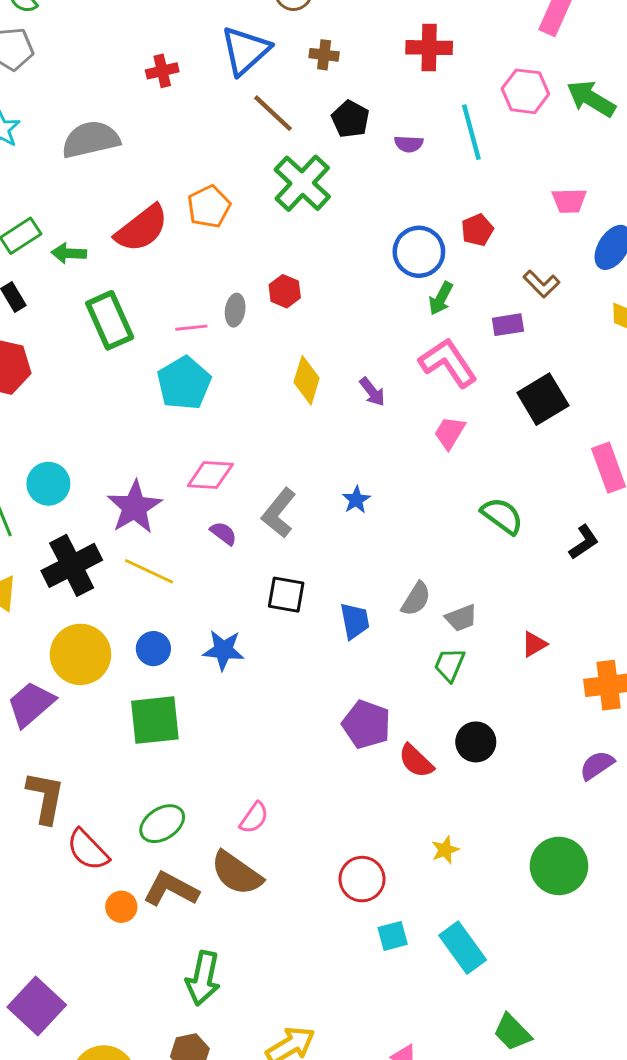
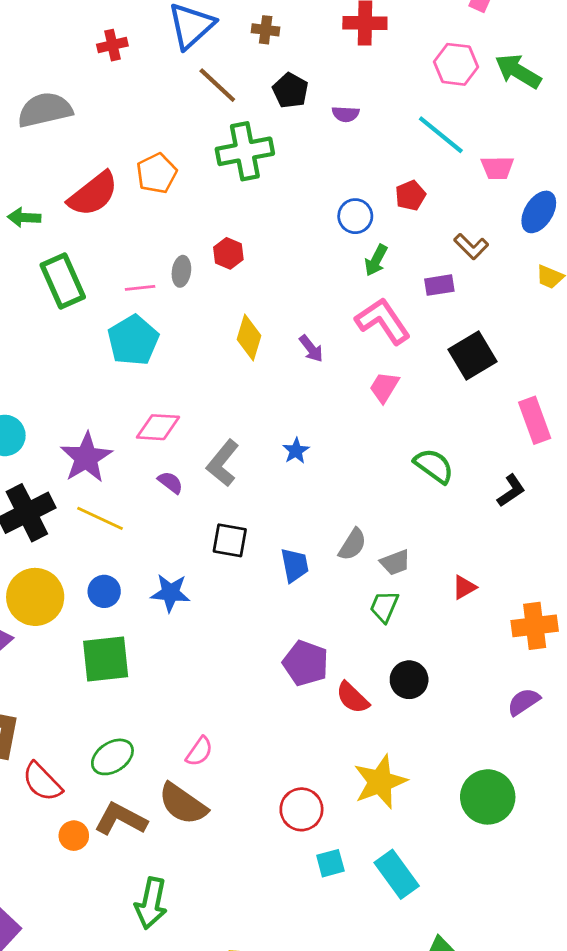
cyan line: (471, 132) -> (441, 135), moved, turned -36
green cross: (302, 183) -> (245, 151), turned 36
blue circle: (419, 252) -> (355, 216), size x0.7
yellow star: (445, 850) -> (380, 782), size x2.0

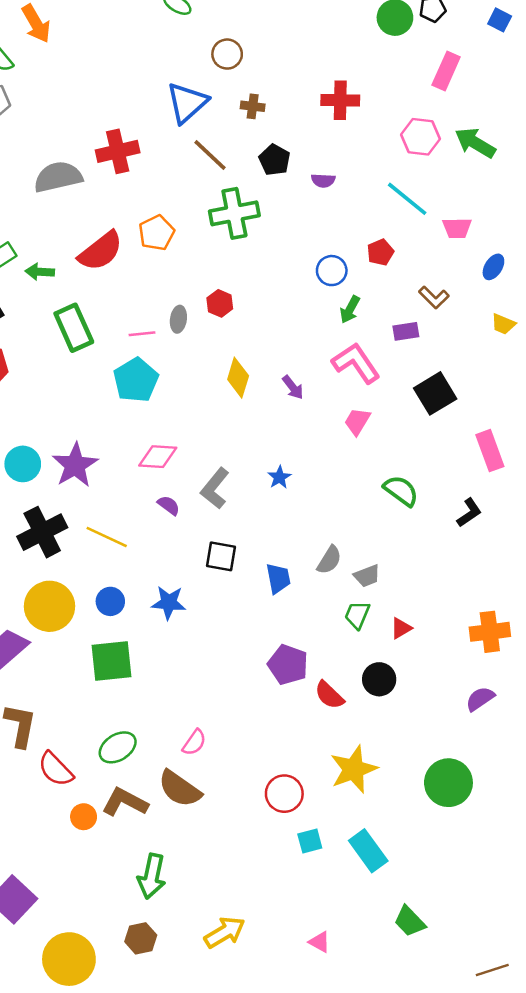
red cross: (112, 45) -> (118, 151), moved, size x1.6
blue ellipse: (539, 212) -> (493, 267), size x0.7
purple star: (86, 458) -> (75, 465), moved
red triangle: (464, 587) -> (401, 628), moved

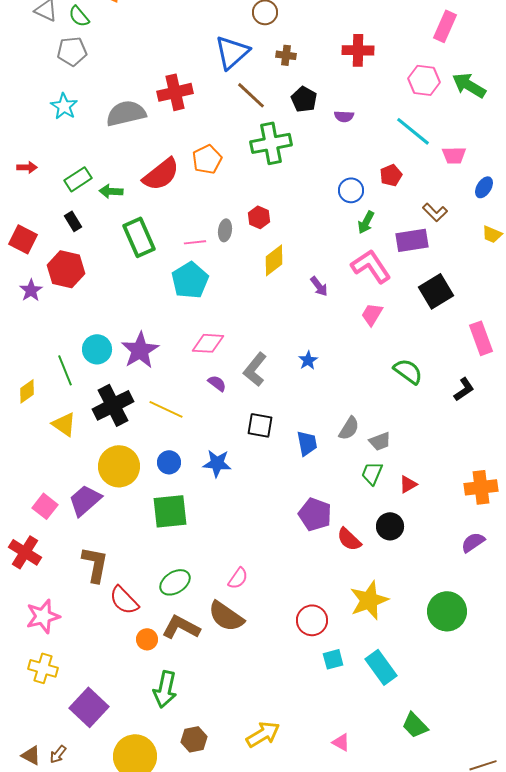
purple rectangle: (406, 331) -> (412, 240), size x1.5
yellow diamond: (238, 378) -> (274, 260), moved, turned 36
green arrow: (152, 876) -> (165, 689), moved

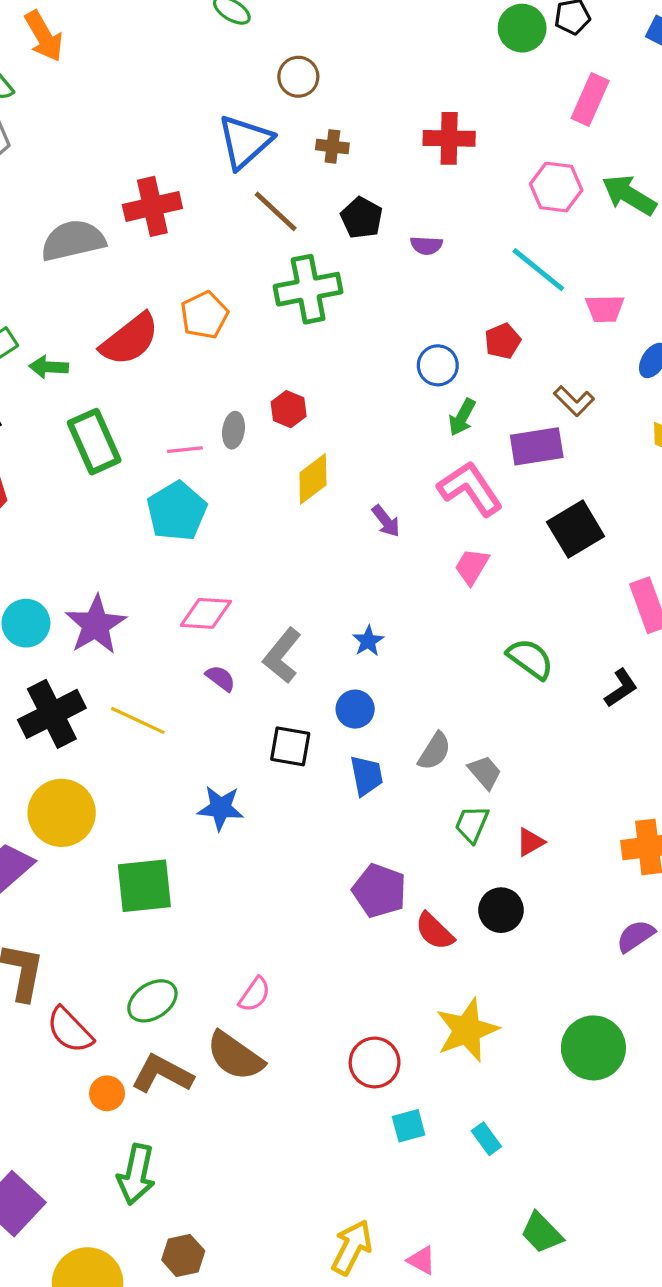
gray trapezoid: (380, 441) -> (485, 772), turned -110
blue circle: (169, 462) -> (355, 709), moved
cyan rectangle: (381, 667) -> (486, 1139), size x0.6
yellow arrow: (263, 734) -> (352, 1247), moved, turned -32

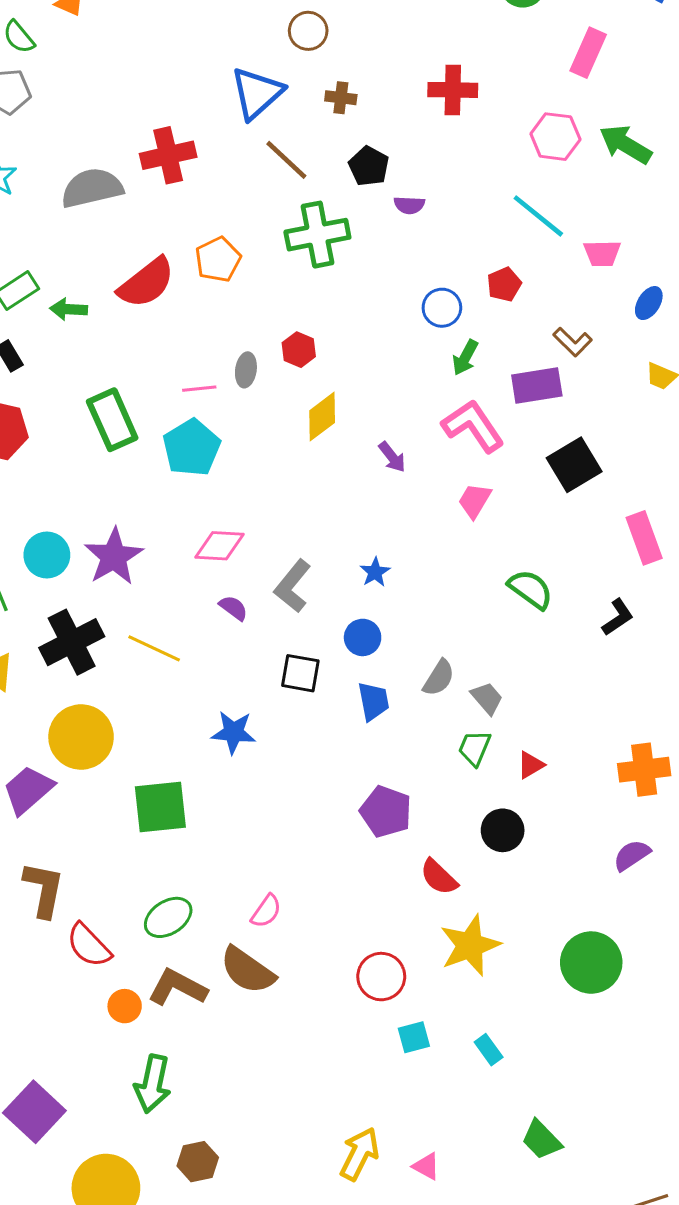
purple semicircle: (426, 245) -> (409, 205), moved
green rectangle: (94, 442) -> (112, 420), moved
red semicircle: (435, 931) -> (439, 877), moved

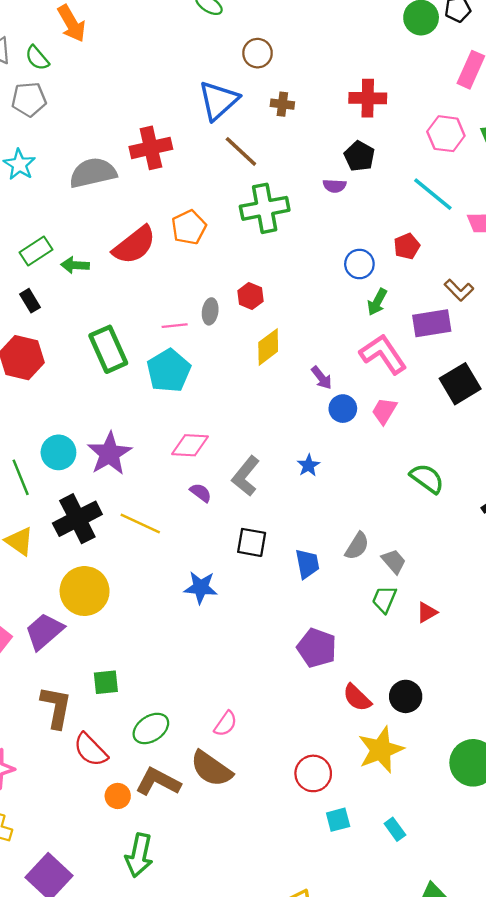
black pentagon: (369, 166) -> (359, 156), moved
blue circle: (363, 637) -> (343, 409), moved
green square: (160, 807) -> (106, 682), moved, size x0.6
black circle: (503, 830) -> (406, 696), moved

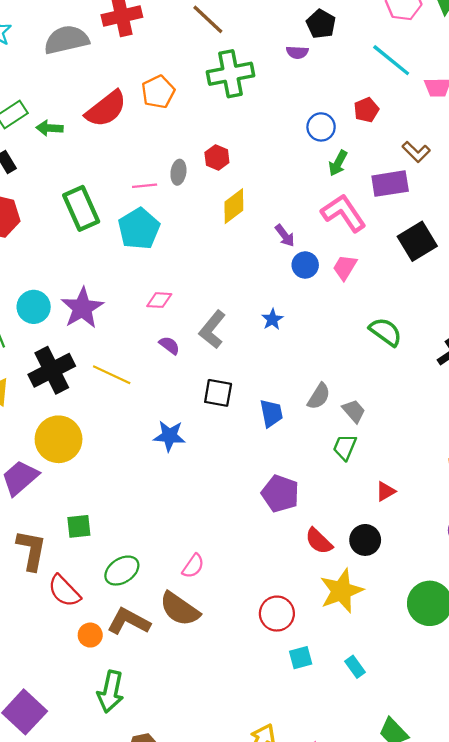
pink diamond: (190, 445) -> (159, 300), size x0.7
red triangle: (427, 612) -> (386, 491), moved

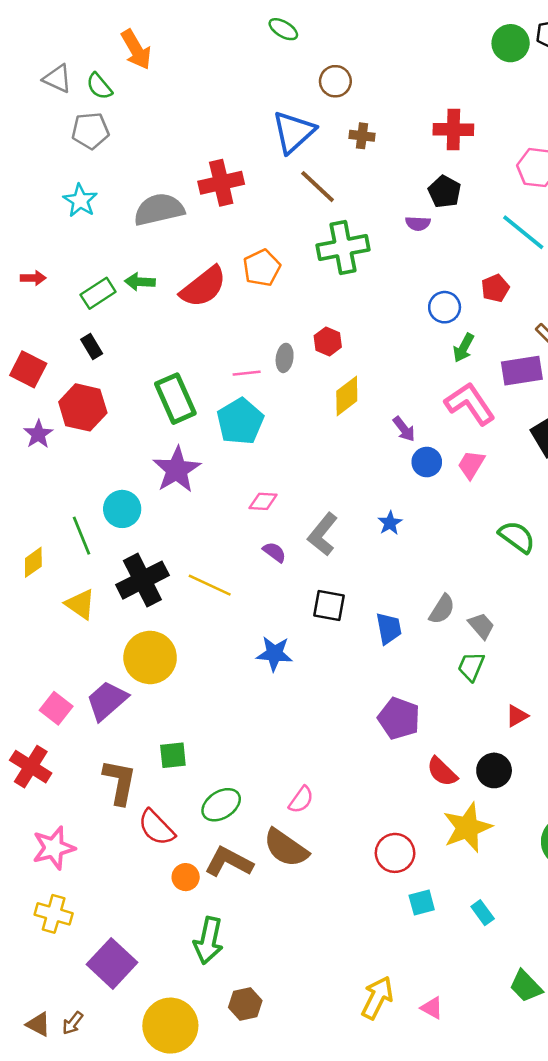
green arrow: (49, 128) -> (140, 282), moved
purple star: (82, 308) -> (177, 470), moved

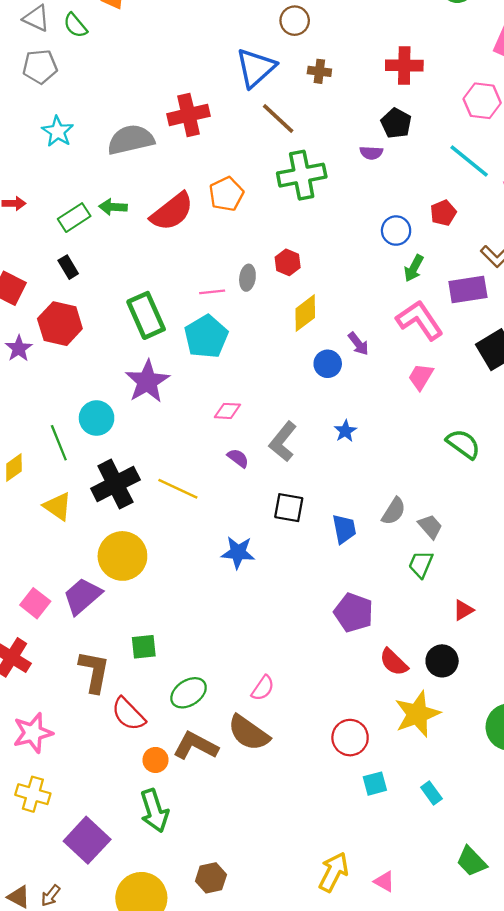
gray pentagon: (90, 131) -> (40, 67), moved
blue circle: (427, 462) -> (328, 364), moved
green arrow: (208, 941) -> (154, 811), moved, turned -30

